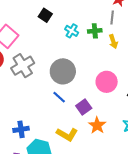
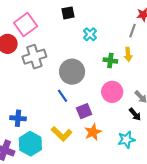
black square: (45, 15) -> (68, 13), turned 32
green cross: (95, 31) -> (110, 61), moved

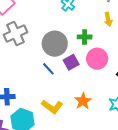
green cross: (110, 61) -> (85, 37), moved
purple square: (84, 111) -> (71, 62), moved

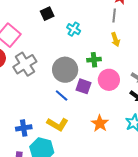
purple square: (71, 62) -> (84, 86), turned -35
yellow L-shape: (52, 107) -> (58, 124), moved

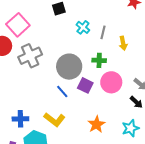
gray line: (114, 15) -> (103, 32), moved

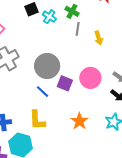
cyan cross: (83, 27) -> (49, 17), moved
green cross: (99, 60) -> (72, 11), moved, turned 32
yellow L-shape: (54, 120) -> (37, 120), turned 55

